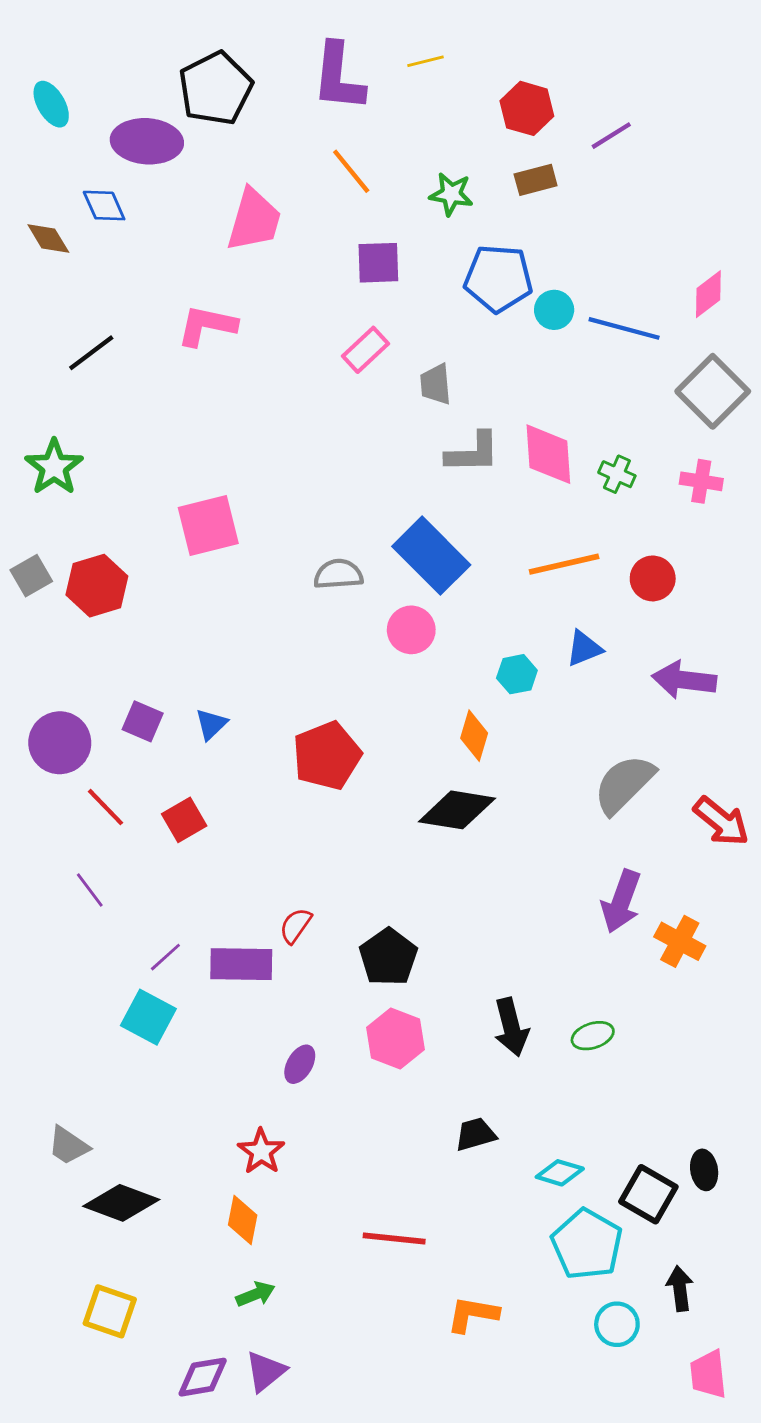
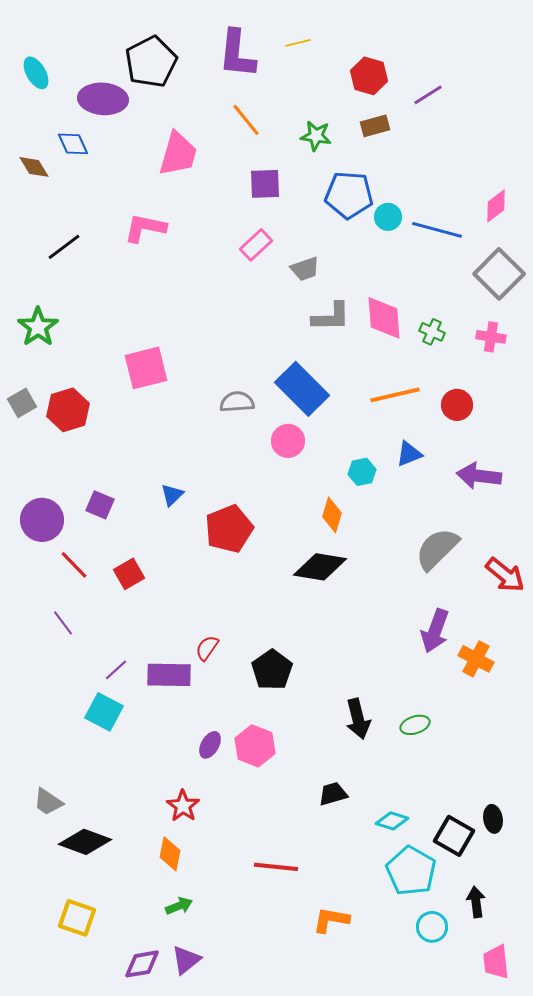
gray trapezoid: (436, 384) -> (305, 269), turned -104
blue triangle: (211, 724) -> (172, 495), moved
pink hexagon: (396, 1039) -> (255, 746), moved

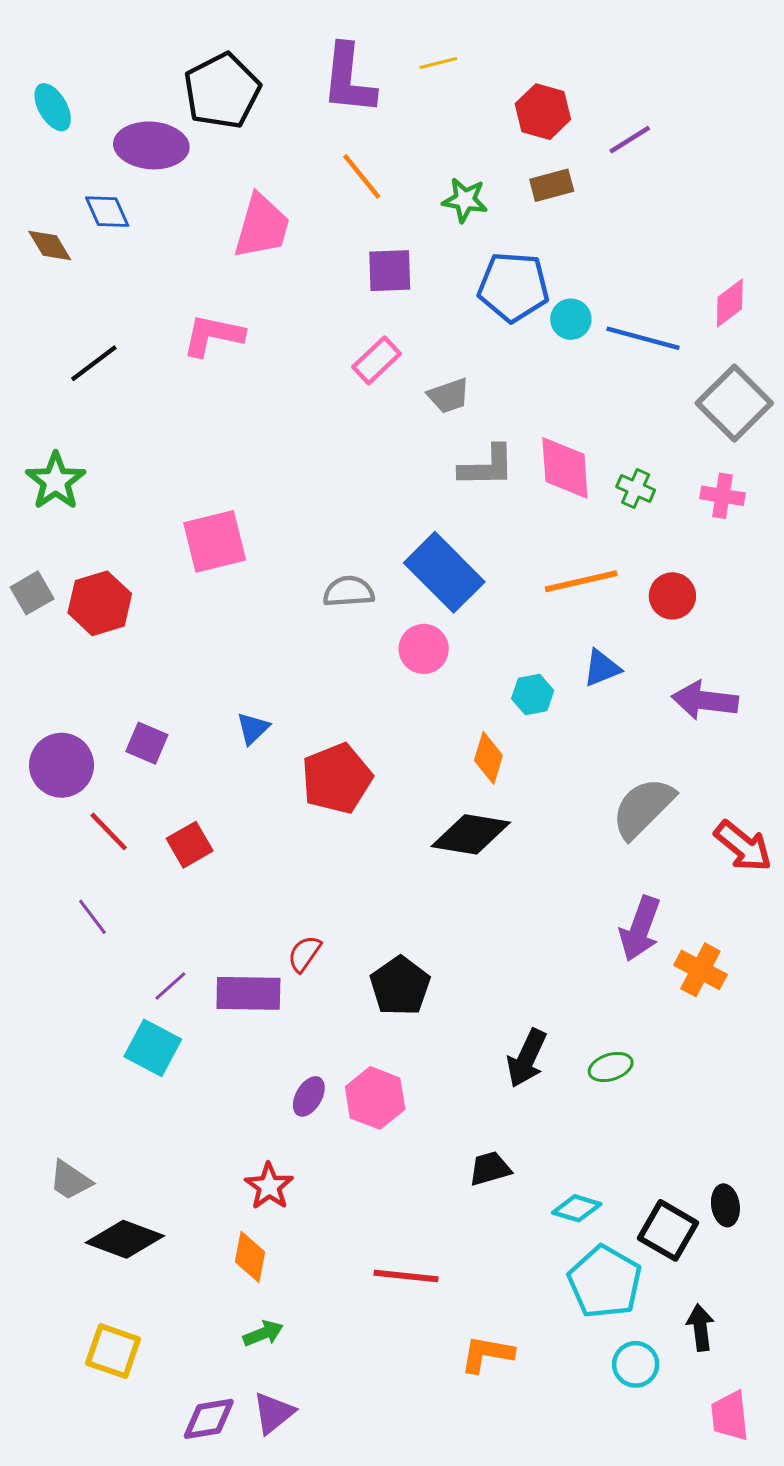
black arrow: (358, 719) -> (527, 1058), turned 39

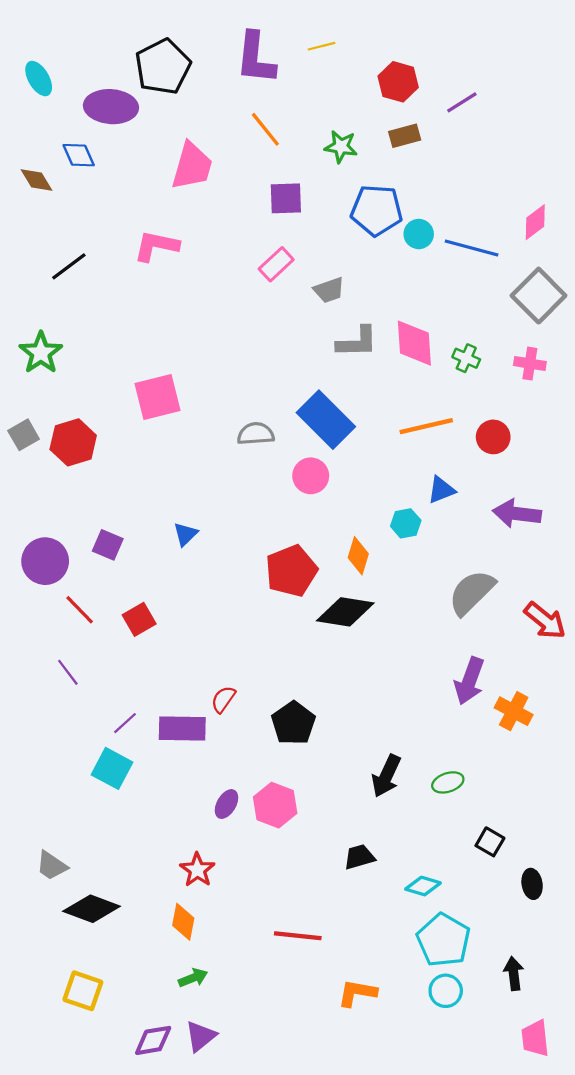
cyan hexagon: (533, 695) -> (406, 523), moved
red pentagon: (337, 778) -> (291, 571), moved
black square: (668, 1230) -> (490, 842), moved, size x0.7
cyan circle: (636, 1364) -> (446, 991), moved

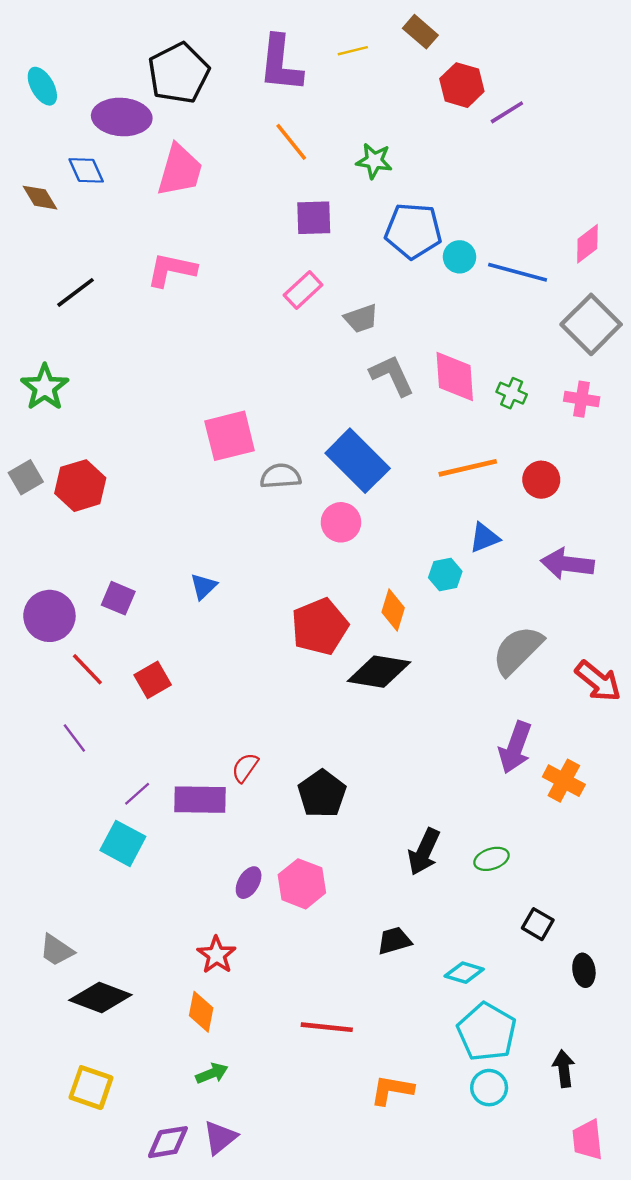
red hexagon: (398, 82) -> (462, 85), moved
brown rectangle: (405, 136) -> (420, 32), moved, turned 56
pink trapezoid: (192, 166) -> (180, 170), moved
gray L-shape: (357, 342) -> (392, 375), turned -114
pink square: (157, 397) -> (230, 436), moved

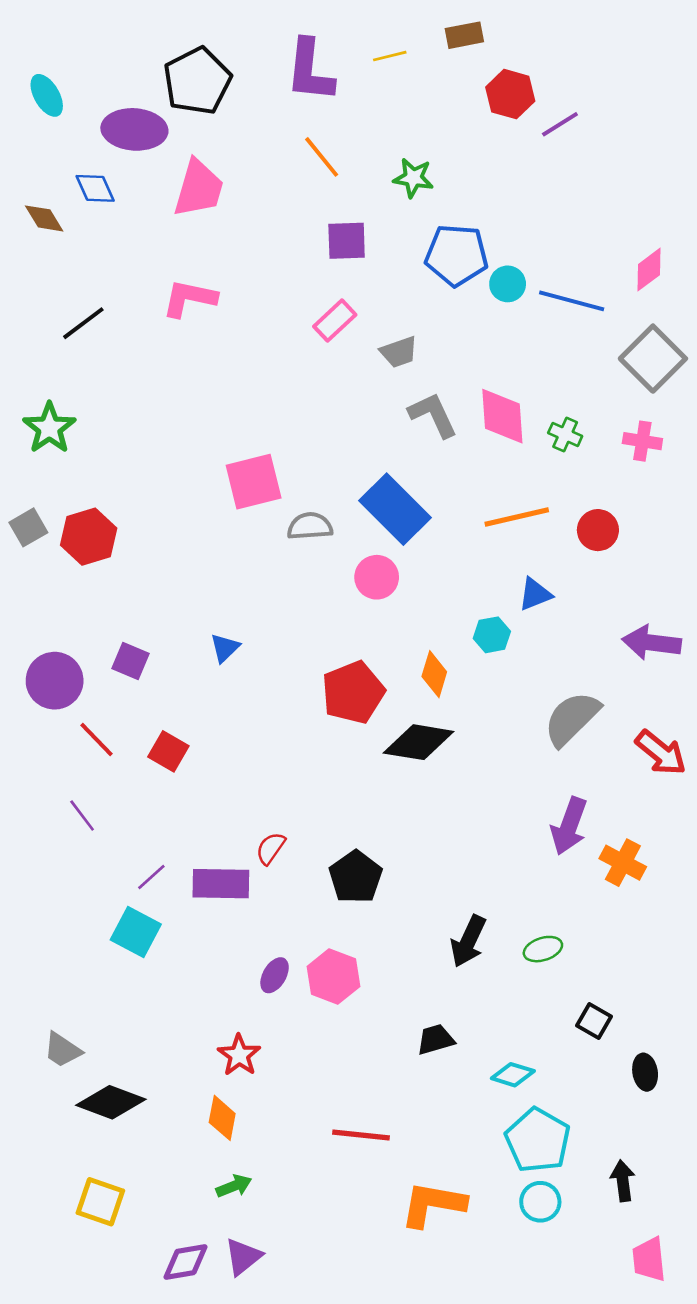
brown rectangle: (420, 32) -> (464, 35), turned -52
purple arrow: (567, 564) -> (652, 643), moved
red square: (153, 680) -> (168, 751), turned -30
orange L-shape: (392, 1090) -> (433, 1204), size x1.4

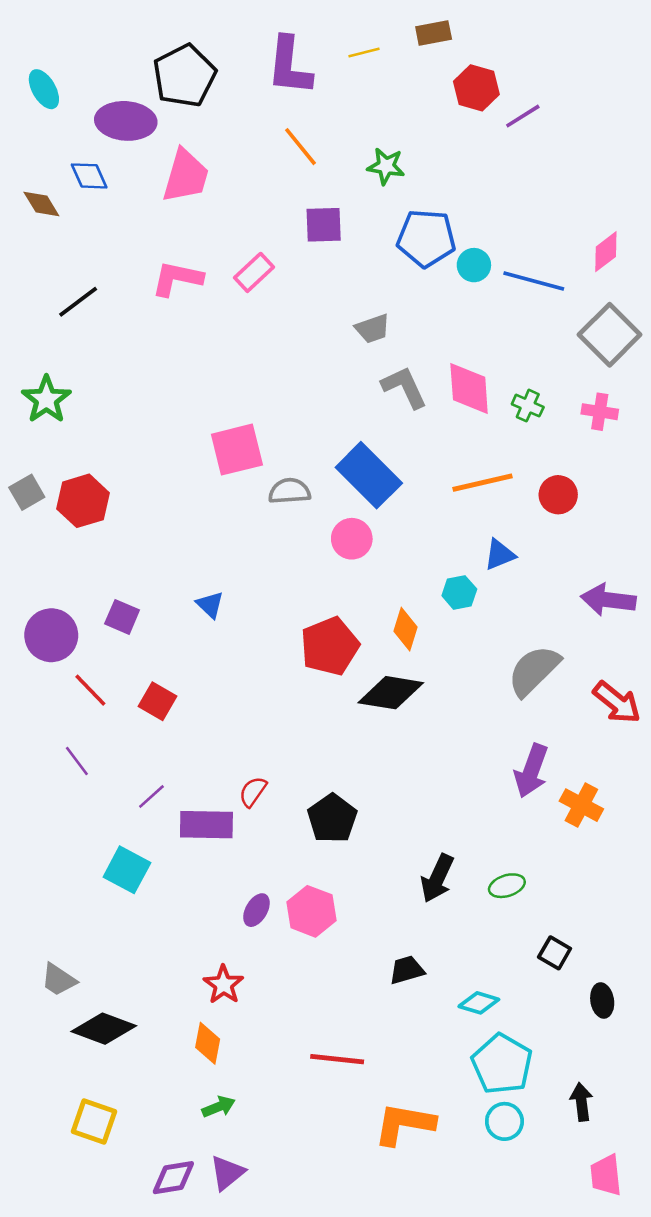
pink rectangle: (335, 321) -> (254, 272), moved
blue triangle: (225, 648) -> (210, 605), turned -32
purple line: (151, 877) -> (151, 796), moved

